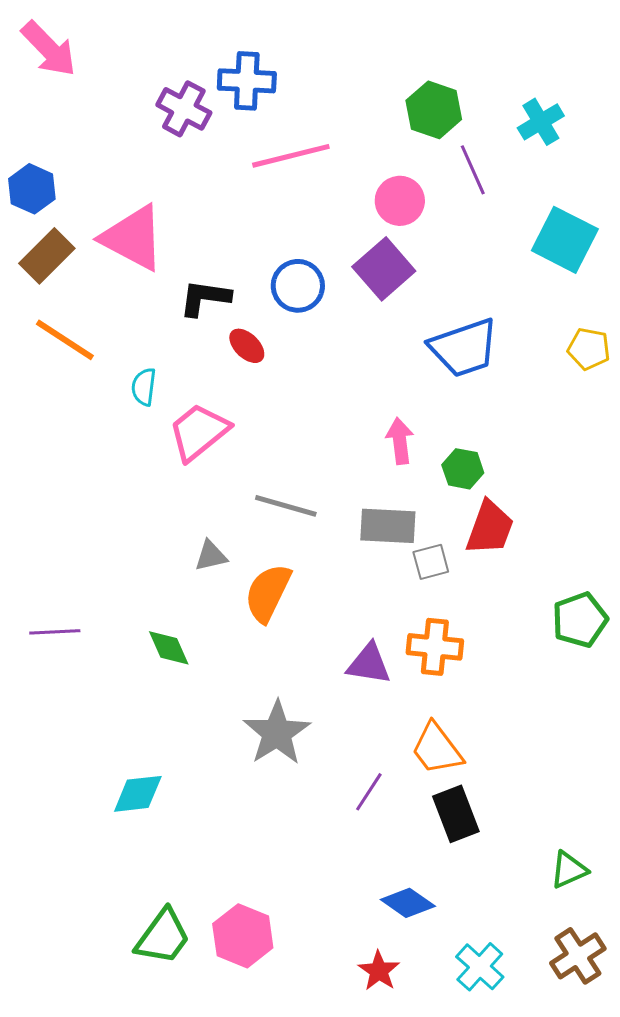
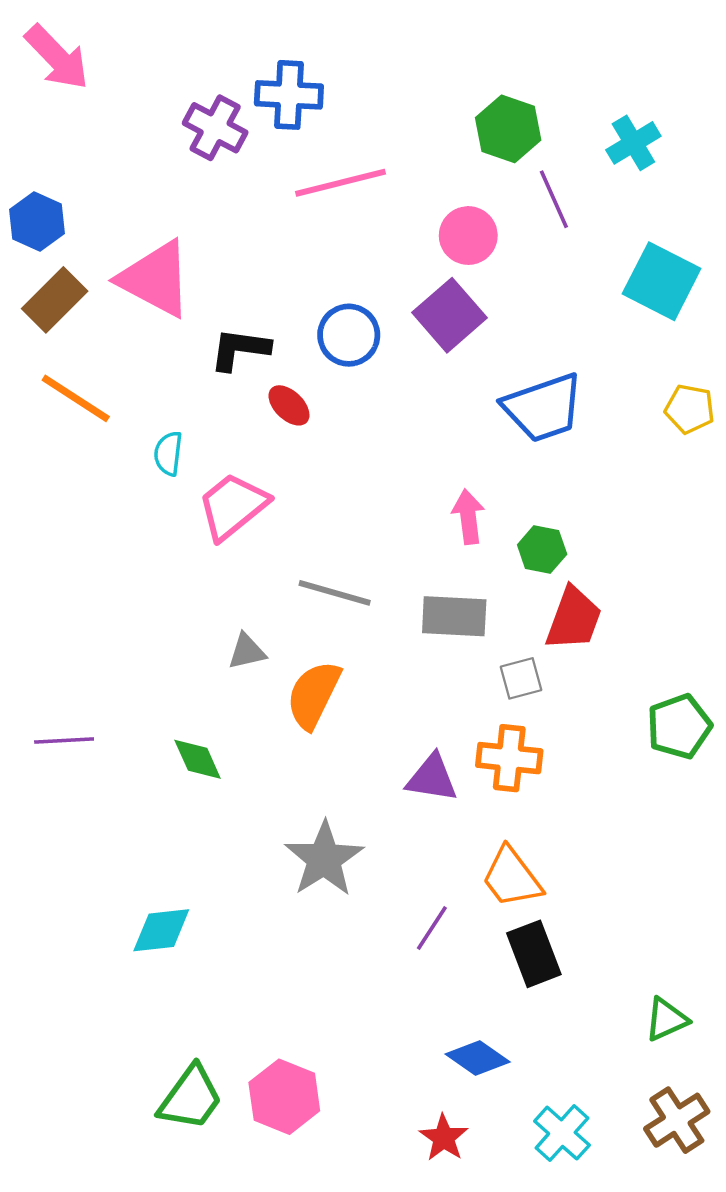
gray square: (431, 562) -> (521, 678), moved

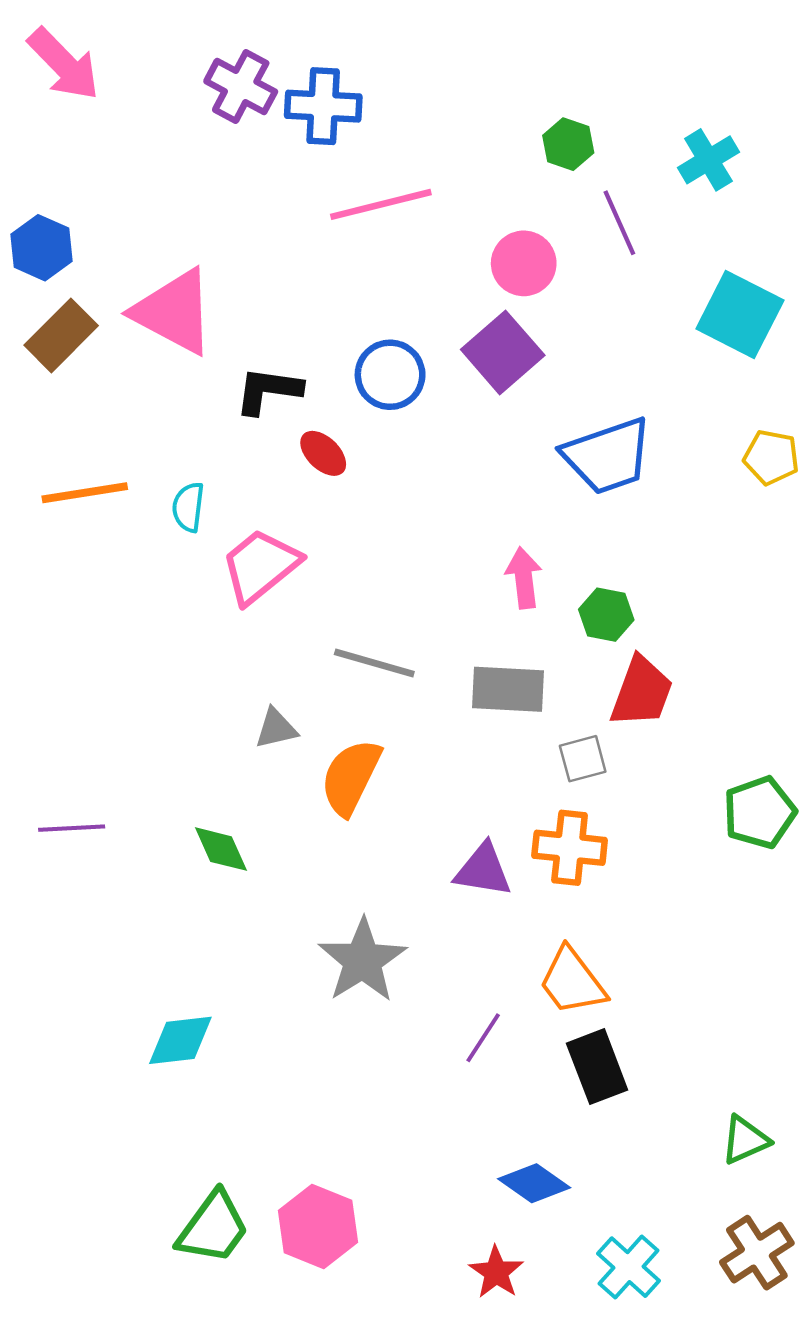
purple cross: (215, 128) -> (241, 86), moved
green hexagon: (508, 129) -> (568, 144), size x0.7
orange line: (76, 398) -> (85, 493), moved, turned -42

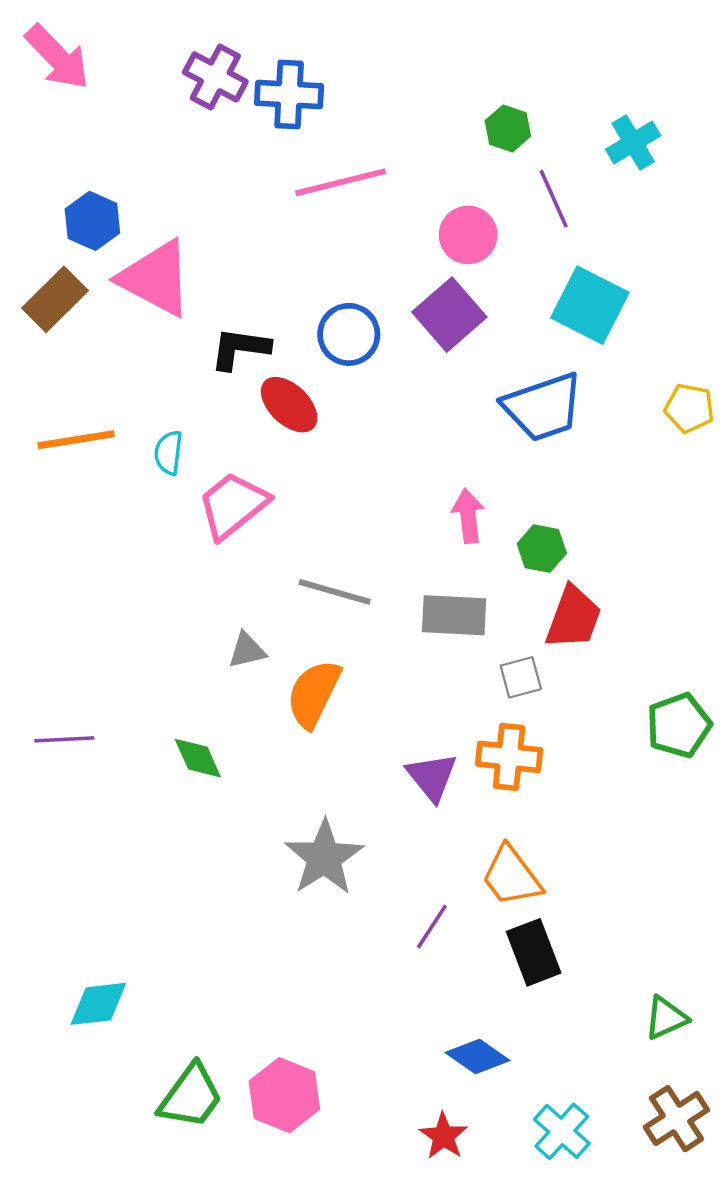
blue hexagon: (42, 248) -> (92, 221), moved
cyan square: (740, 314) -> (590, 305), moved
red ellipse: (323, 453) -> (289, 405), size x1.4
purple triangle: (483, 870) -> (432, 777), turned 42
cyan diamond: (180, 1040) -> (98, 1004), moved

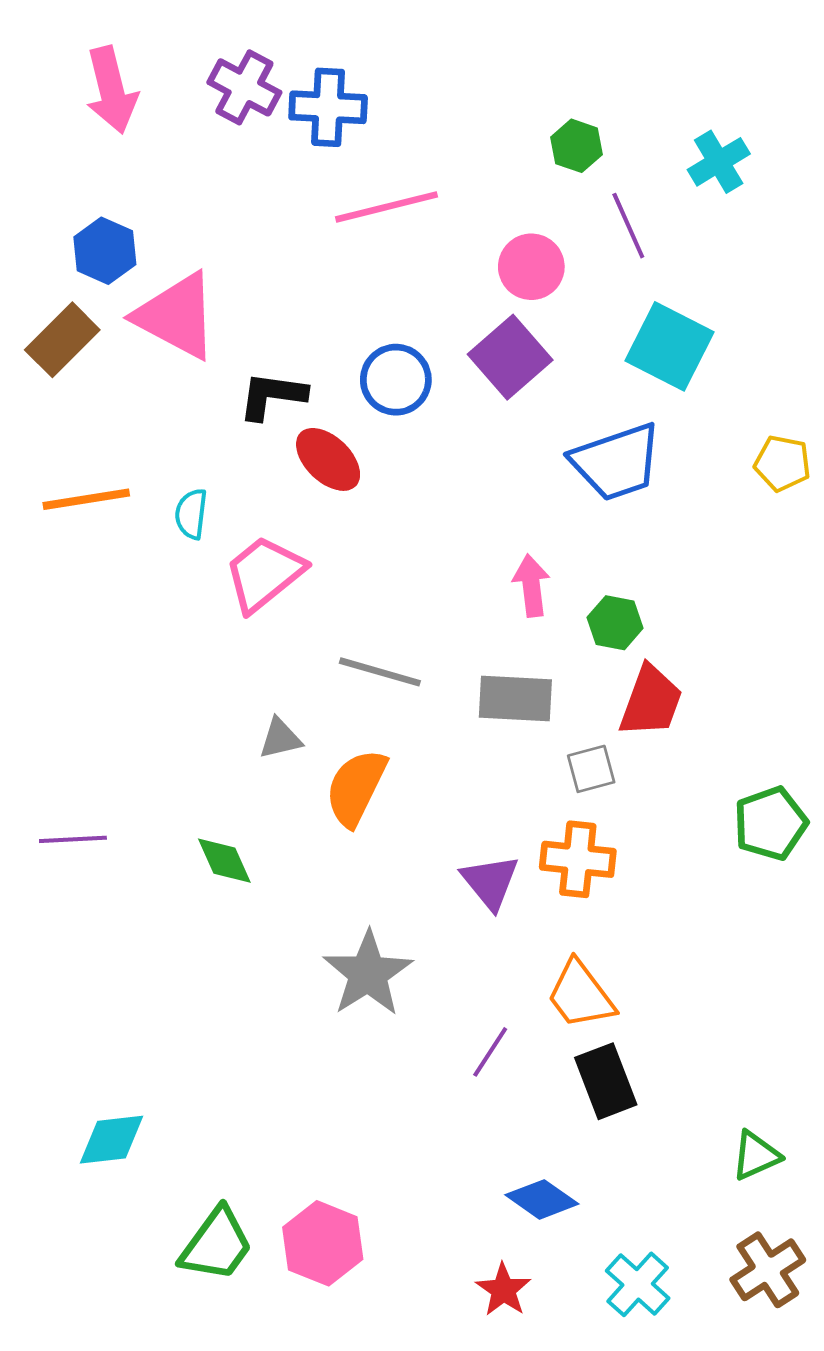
pink arrow: (57, 57) -> (111, 90), moved, turned 30

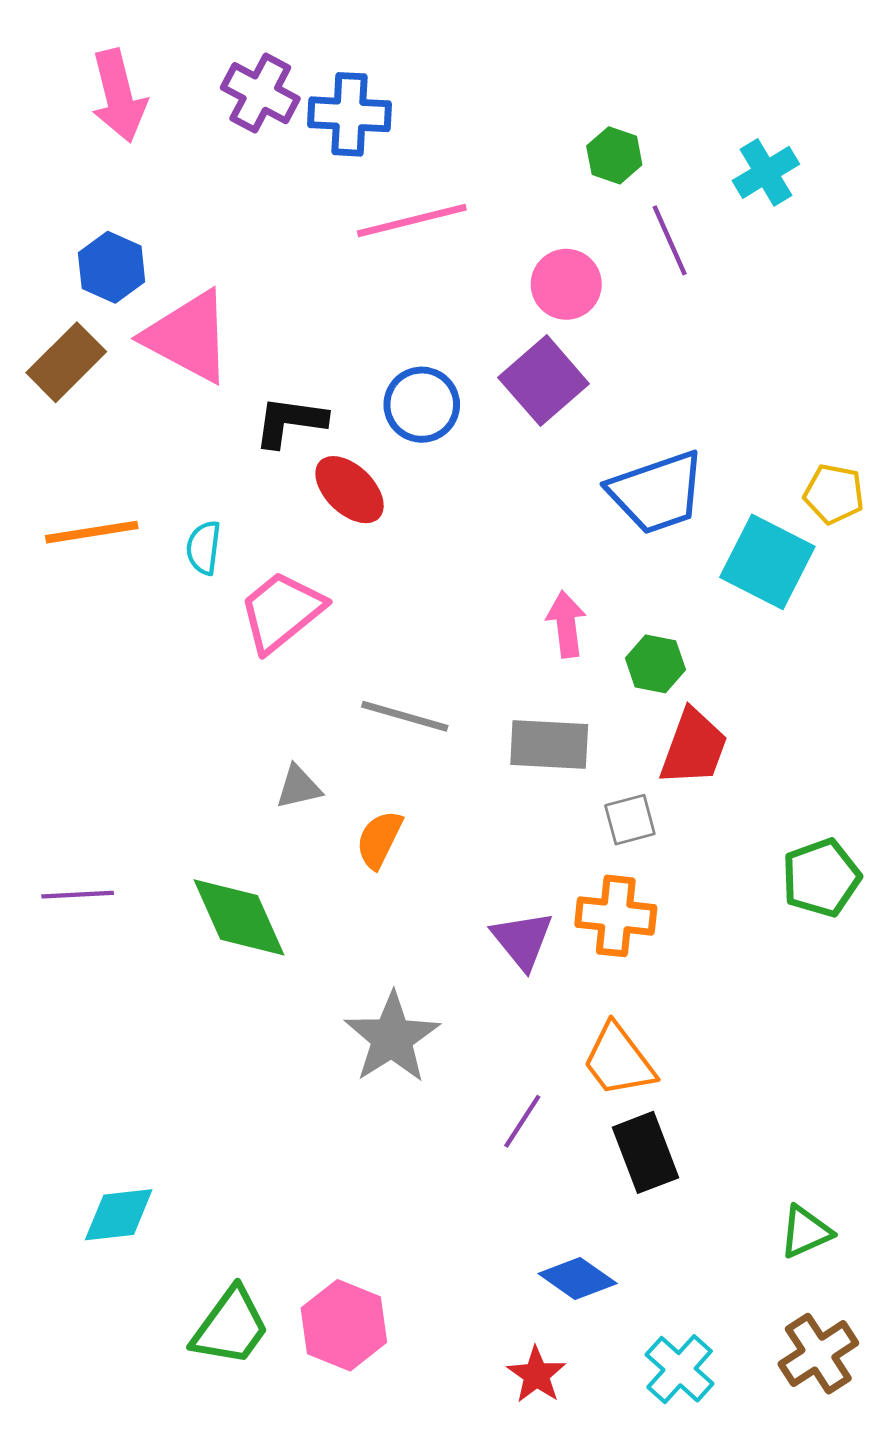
cyan square: (670, 346) -> (767, 562), moved
orange semicircle: (356, 788) -> (379, 839), size x0.7
green diamond: (224, 861) -> (239, 917), size x1.6

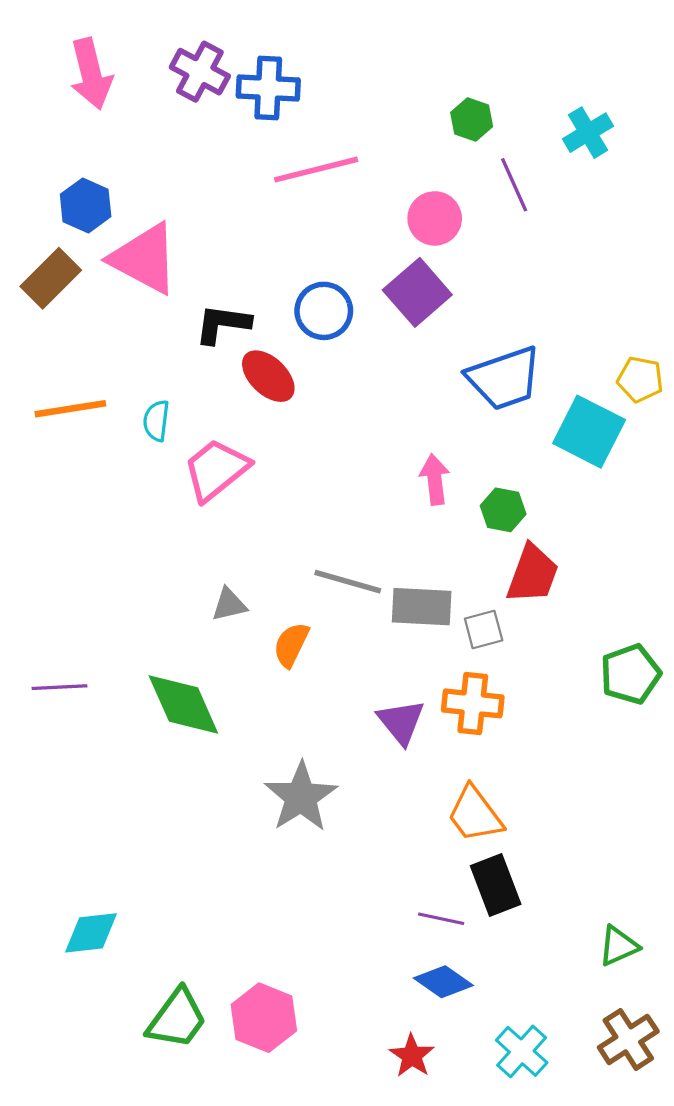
gray line: (405, 716) -> (348, 582), moved
gray rectangle: (549, 745) -> (422, 607), moved
purple line: (522, 1121) -> (441, 919), moved, turned 69

